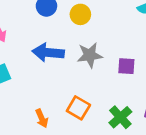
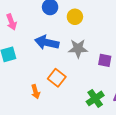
orange square: (78, 108) -> (57, 78), moved

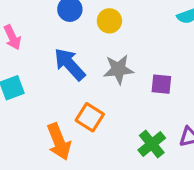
blue arrow: (47, 42) -> (70, 64), turned 40
orange arrow: (36, 92) -> (59, 142), size x1.6

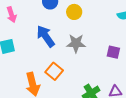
purple square: (161, 84) -> (113, 52), moved

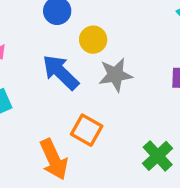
yellow circle: (74, 12) -> (93, 40), moved

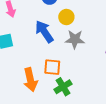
orange square: (87, 130) -> (52, 67), turned -36
green cross: (158, 156) -> (63, 87), moved

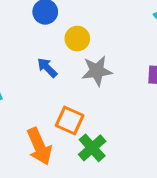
blue arrow: (44, 32) -> (47, 68), size x0.6
orange square: (52, 67) -> (70, 120), turned 30

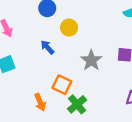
gray star: (97, 71) -> (91, 60), moved, turned -30
orange arrow: (39, 146) -> (40, 102), size x0.7

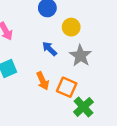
gray star: (91, 60) -> (80, 56), moved
orange arrow: (40, 102) -> (43, 81), moved

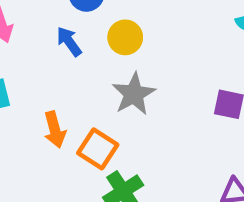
blue arrow: (49, 49) -> (69, 41), moved

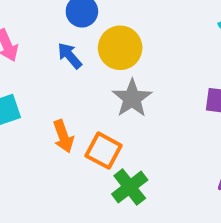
yellow circle: (125, 37) -> (120, 48), size x1.4

